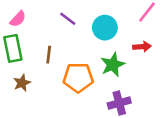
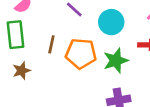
orange pentagon: (78, 78) -> (81, 54), moved

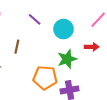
orange pentagon: (81, 54) -> (45, 78), moved

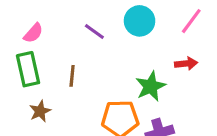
cyan circle: (63, 29) -> (140, 21), moved

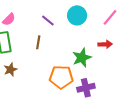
brown line: (72, 76) -> (38, 42), moved

